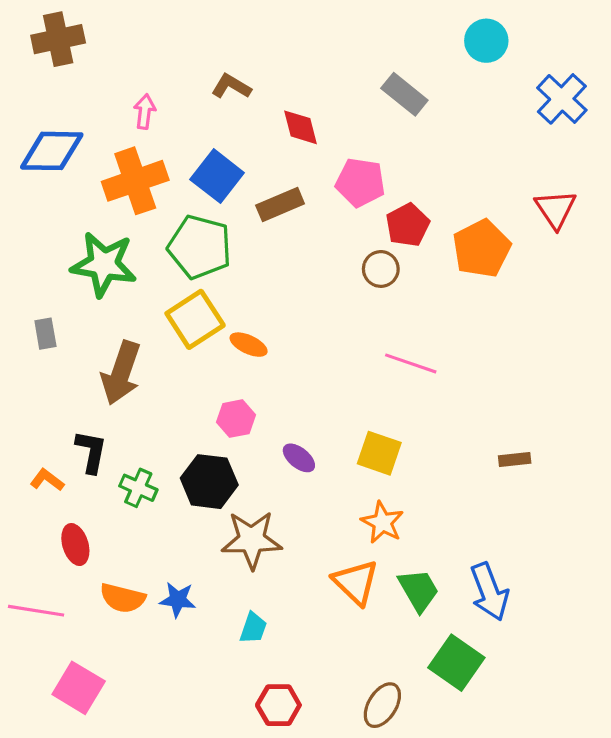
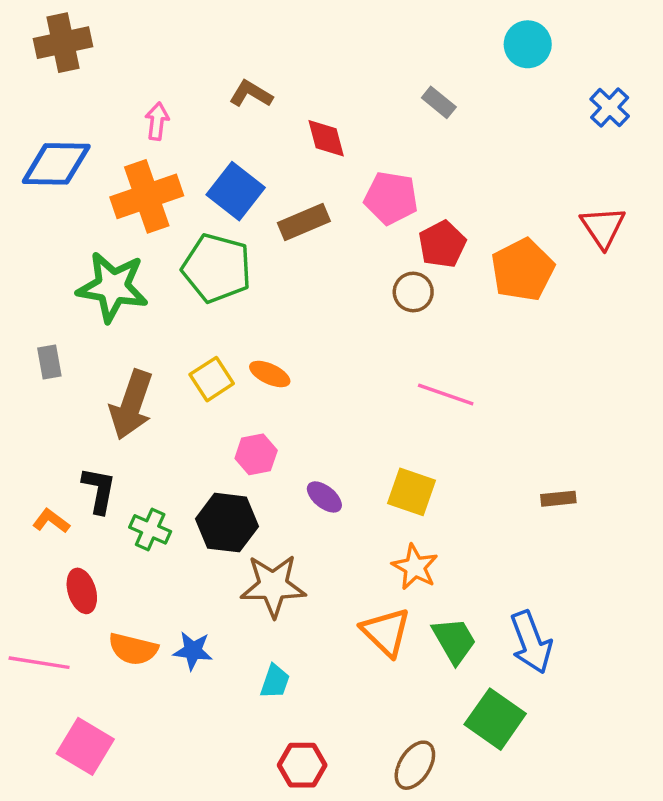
gray rectangle: (404, 94) -> (439, 102), size x0.7
blue cross: (562, 99) -> (610, 108), size x0.7
yellow square: (195, 319) -> (212, 379), moved, size x0.7

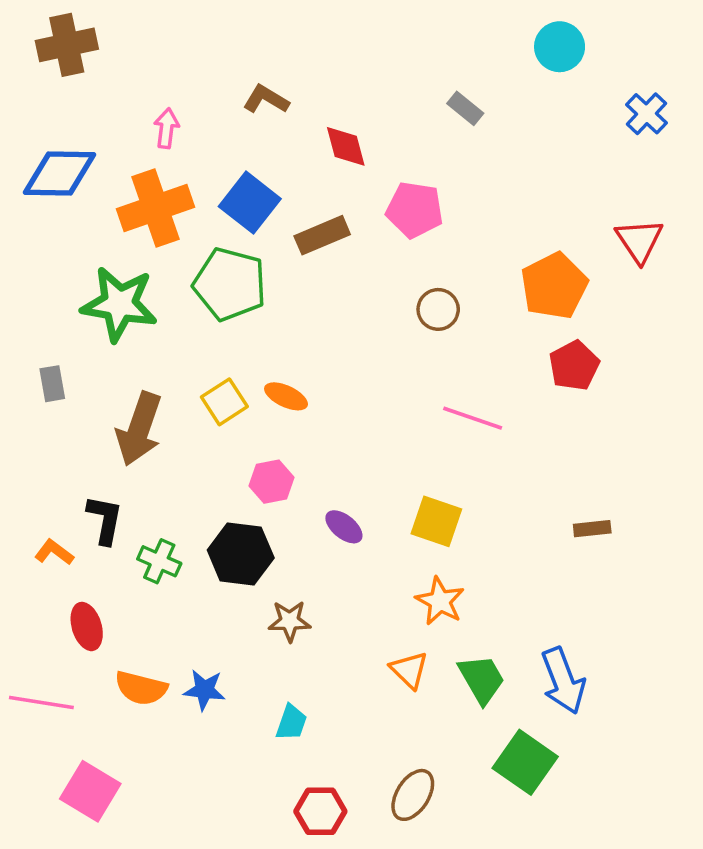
red pentagon: (442, 244) -> (574, 366), moved
brown star: (273, 586) -> (290, 621), size x0.6
orange triangle: (386, 632) -> (409, 670), size x0.7
brown ellipse: (415, 765) -> (413, 795), moved

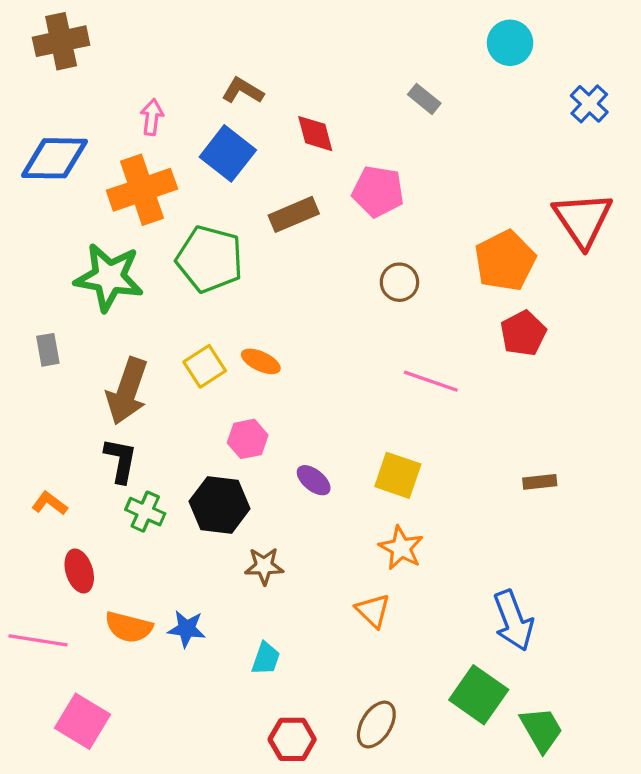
blue square: (250, 203) -> (228, 153), moved
red triangle: (639, 241) -> (583, 219), size x1.4
black L-shape: (105, 520) -> (120, 460), moved
green trapezoid: (482, 679) -> (541, 729), moved

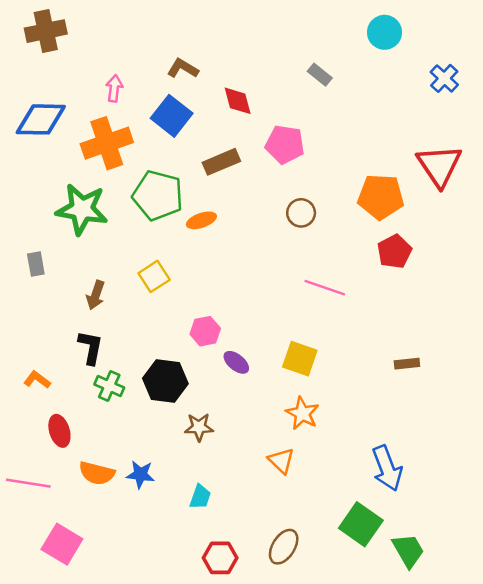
orange pentagon: (505, 261) -> (381, 197), turned 30
orange ellipse: (261, 361) -> (201, 220), moved, turned -44
brown arrow: (127, 391) -> (96, 295), size x0.6
pink hexagon: (248, 439) -> (205, 331), moved

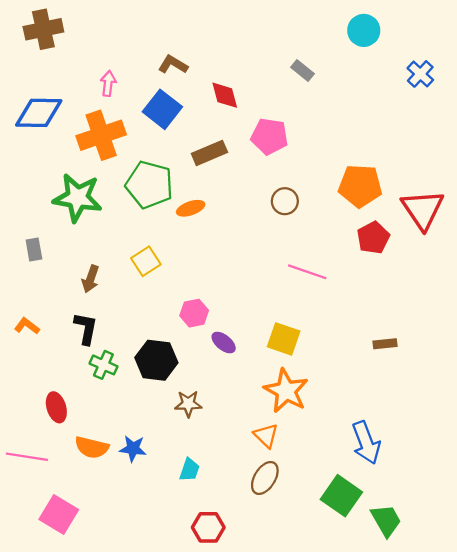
red triangle: (439, 166) -> (423, 209), moved
orange L-shape: (37, 380) -> (27, 326), moved
orange star: (302, 413) -> (286, 391), size x1.4
brown ellipse: (284, 547) -> (265, 478), moved

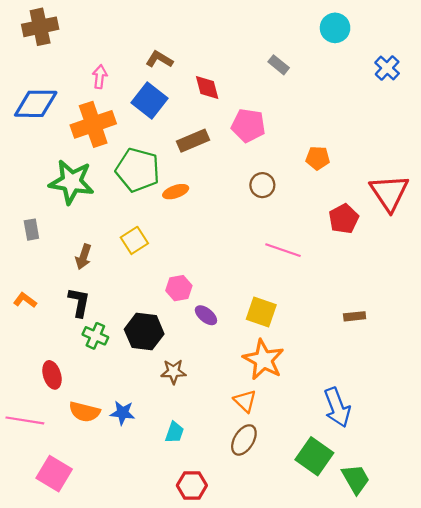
orange pentagon: (360, 186) -> (318, 158), moved, size x0.6

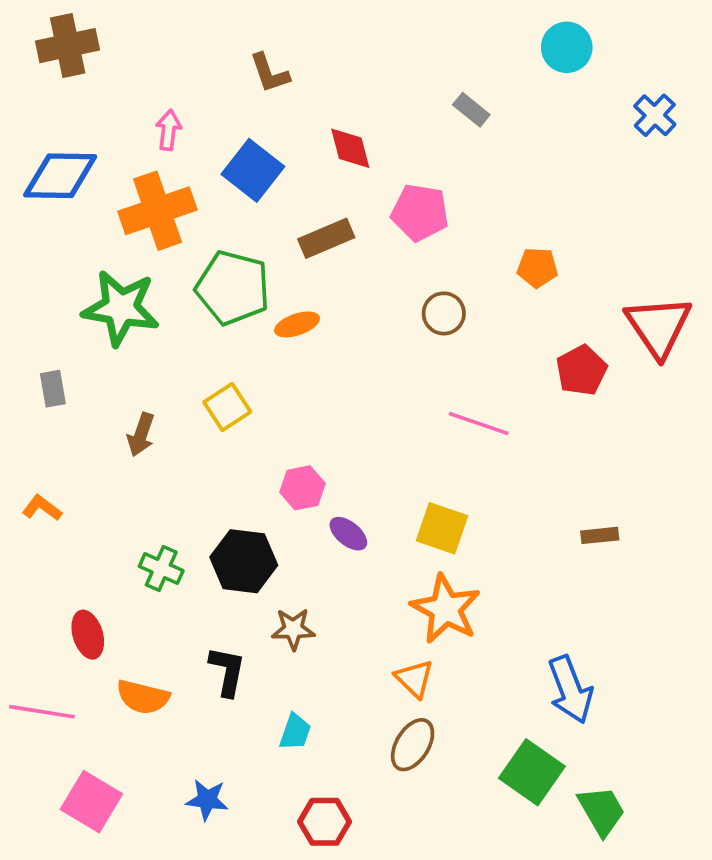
brown L-shape: (159, 59) -> (269, 73), moved, turned -140
black L-shape: (79, 302) -> (227, 671), moved
blue star: (122, 413) -> (207, 800), moved

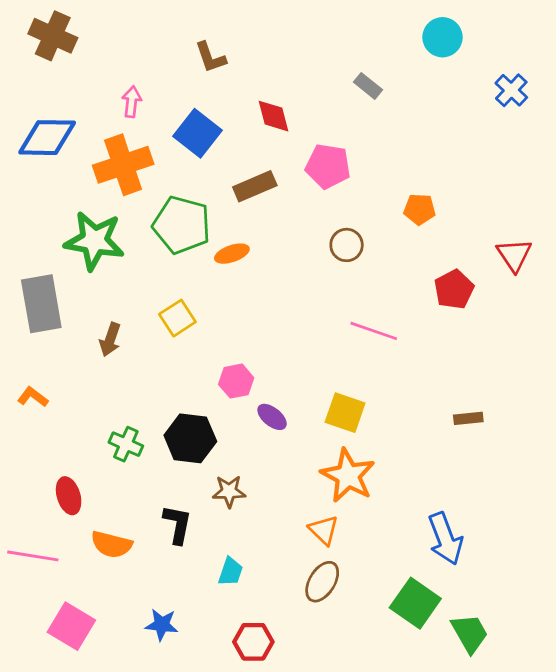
brown cross: (68, 46) -> (53, 36), turned 36
red triangle: (658, 326) -> (514, 255), size x0.7
gray rectangle: (53, 389) -> (41, 304), size x2.0

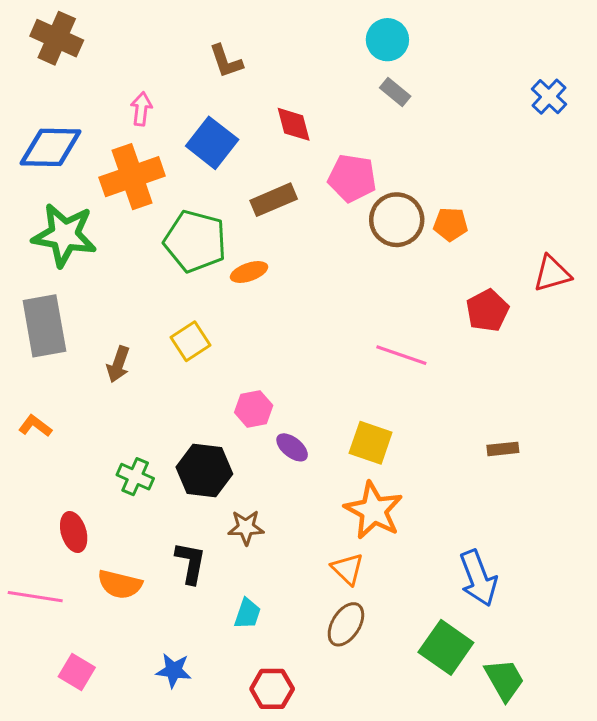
cyan circle: (443, 37) -> (387, 40), moved
green star: (94, 241) -> (64, 235), moved
brown circle: (347, 245) -> (397, 220), moved, size x1.5
red triangle: (514, 255) -> (552, 274), turned 48
pink square: (71, 626) -> (77, 672), size x0.7

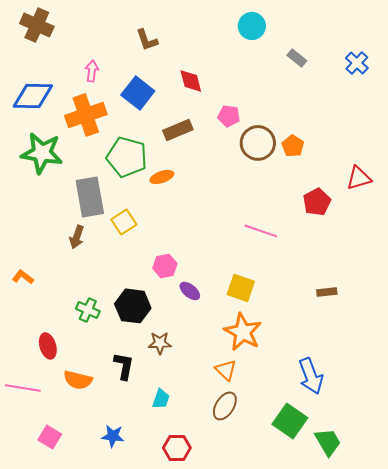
gray rectangle: (395, 92) -> (297, 58), moved
pink pentagon: (352, 178) -> (229, 116), size x0.7
orange pentagon: (451, 224) -> (293, 146), turned 30
gray rectangle: (44, 326) -> (90, 197), moved

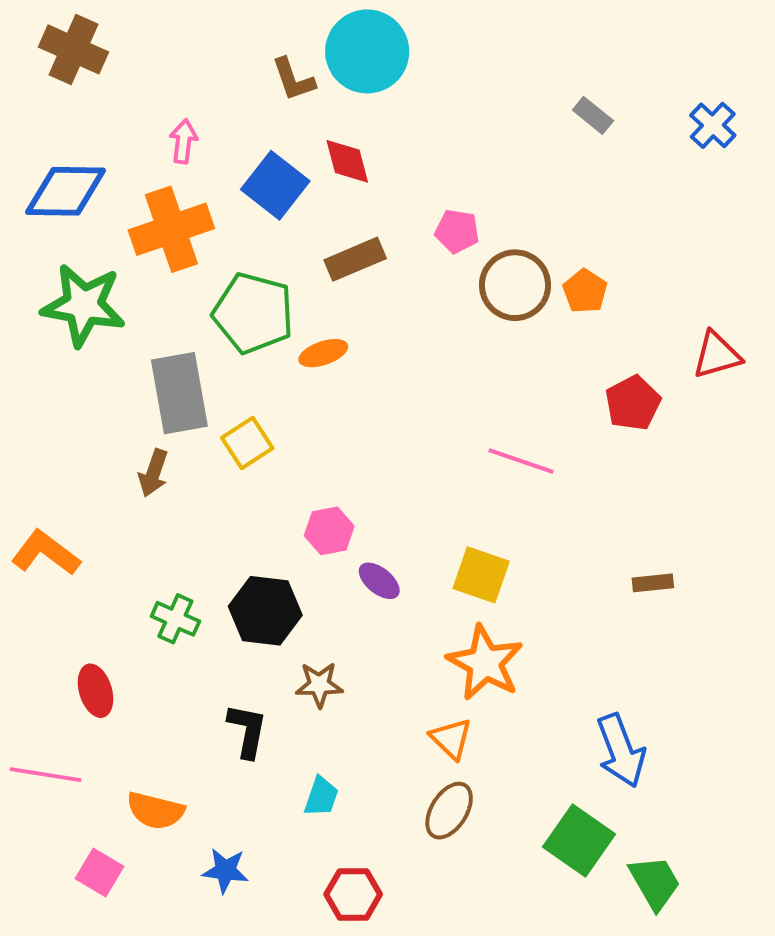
cyan circle: (252, 26) -> (367, 51), moved, size x1.5
red diamond: (191, 81) -> (347, 161), moved
orange L-shape: (23, 277) -> (46, 553), size x1.6
orange semicircle: (78, 380) -> (155, 811), moved

